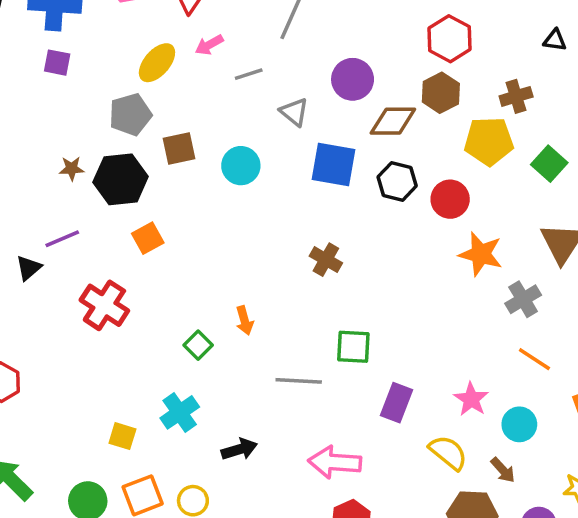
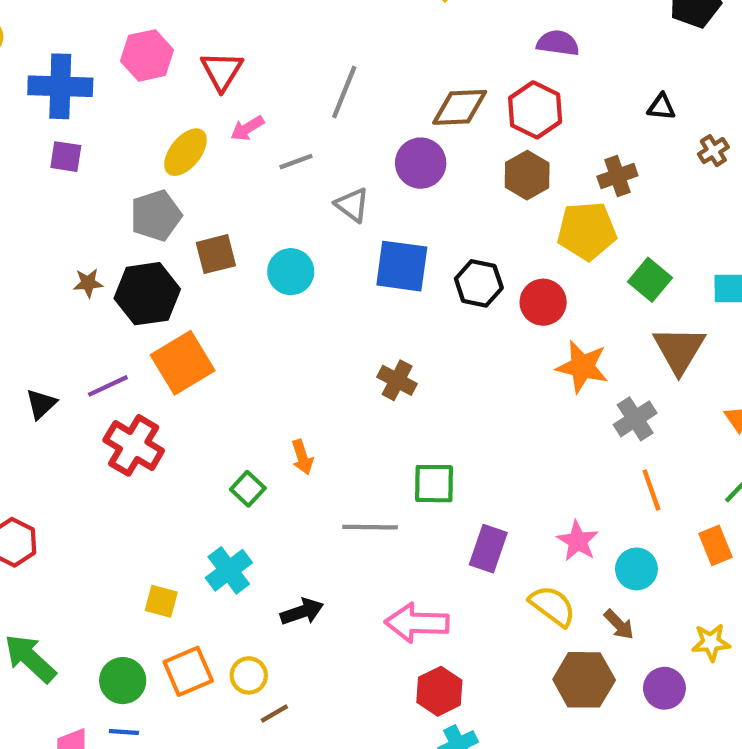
brown diamond: (393, 121) -> (460, 107), moved
green square: (549, 164) -> (650, 280), moved
orange square: (148, 238) -> (183, 363), size x1.6
purple line: (62, 239) -> (108, 386), moved
orange line: (534, 359) -> (651, 490), turned 40

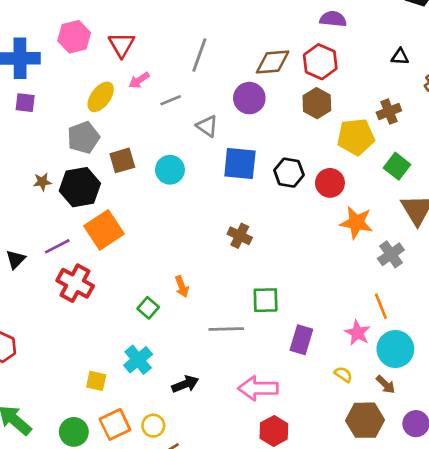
brown cross: (617, 176) -> (389, 112), moved
orange line: (651, 490) -> (381, 306), moved
cyan circle: (636, 569) -> (395, 349), size x1.4
yellow semicircle: (552, 606) -> (343, 374), size x0.6

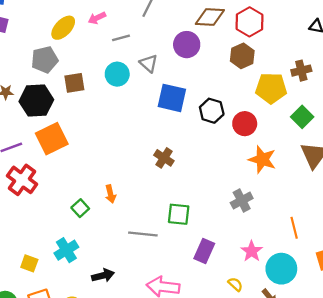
cyan circle: (170, 170) -> (117, 74), moved
gray cross: (391, 254) -> (242, 201), moved
orange line: (381, 306) -> (294, 228), moved

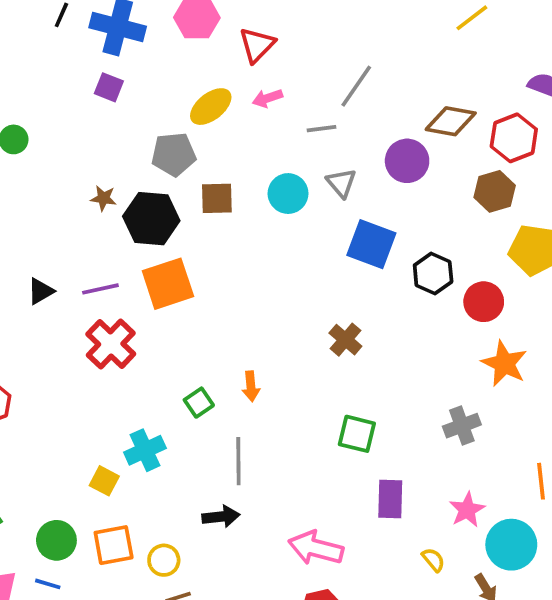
gray line: (121, 38) -> (322, 129), moved
gray line: (143, 234) -> (238, 461), moved, turned 76
cyan cross: (66, 250) -> (145, 450), moved
purple rectangle: (204, 251) -> (390, 499), turned -30

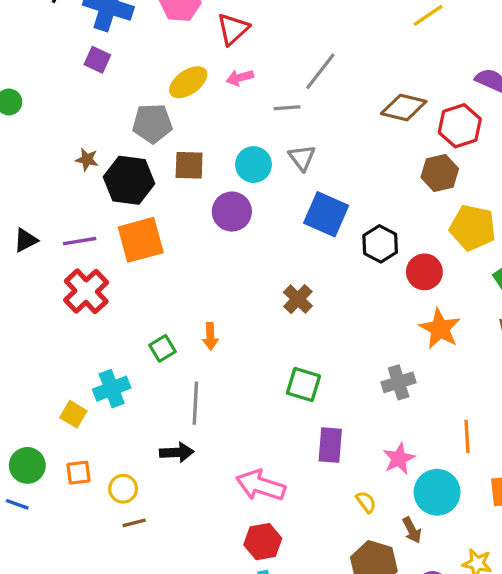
purple circle: (407, 161) -> (232, 212), moved
orange square: (114, 545) -> (79, 473), size x0.7

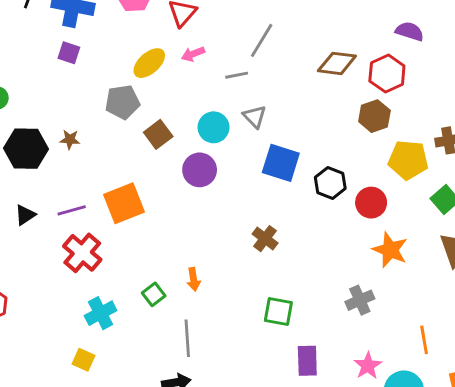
brown square: (189, 165) -> (158, 134), turned -32
black hexagon: (129, 180) -> (26, 149), moved
cyan cross: (112, 389) -> (101, 313), moved

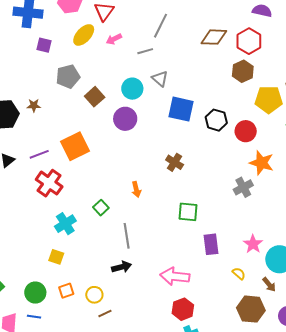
purple square: (69, 53) -> (44, 45), moved
yellow ellipse: (149, 63) -> (84, 35), moved
orange arrow: (193, 279) -> (136, 189), moved
gray cross: (360, 300) -> (243, 187), moved

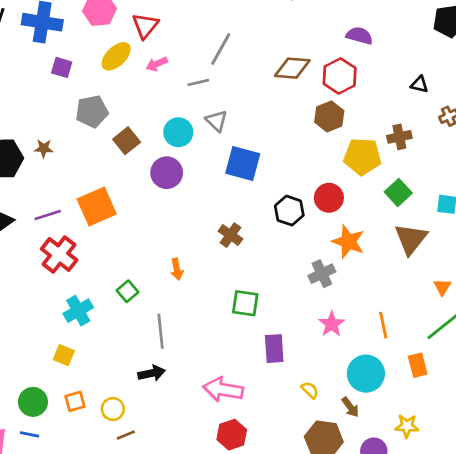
black hexagon: (216, 120) -> (289, 211), moved
pink star: (253, 244) -> (332, 324), moved

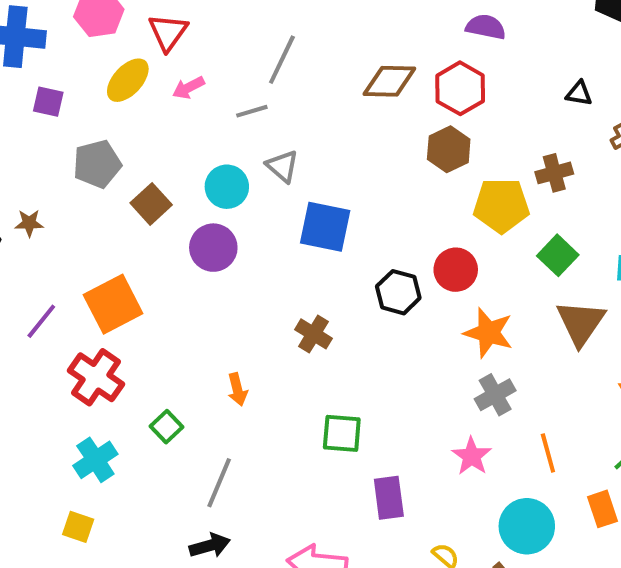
purple line: (48, 215) -> (41, 321), turned -30
red cross: (59, 255) -> (96, 377), moved
gray cross: (322, 274) -> (495, 395), moved
gray line: (161, 331) -> (219, 483), turned 32

